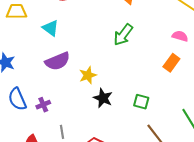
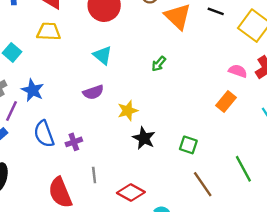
cyan triangle: (50, 28) -> (103, 55), moved
green arrow: (123, 35) -> (159, 64), moved, size x0.6
purple semicircle: (58, 61) -> (93, 92), size x0.7

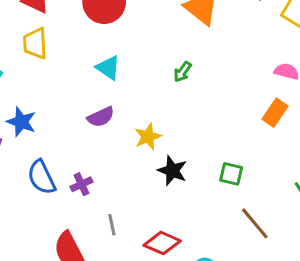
yellow trapezoid: (49, 32) -> (35, 43), turned -90

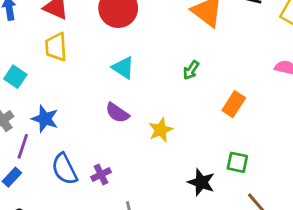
orange rectangle: (275, 113) -> (234, 104), moved
purple semicircle: (101, 117) -> (117, 113), turned 60
black star: (172, 171) -> (201, 182), moved

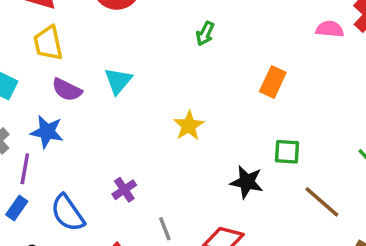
cyan triangle: (123, 68) -> (118, 81), moved, turned 45
green arrow: (191, 70) -> (205, 33), moved
purple semicircle: (117, 113) -> (67, 90), moved
blue semicircle: (64, 169) -> (68, 213), moved

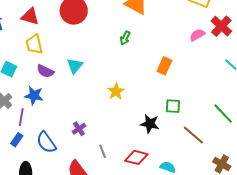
pink semicircle: (330, 29) -> (197, 35), turned -35

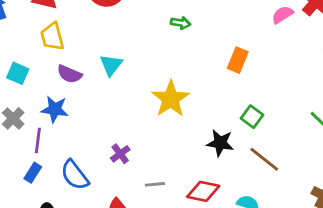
green arrow: (125, 38) -> (181, 23), turned -104
yellow star: (116, 91) -> (171, 99), size x1.5
green square: (173, 106) -> (252, 117), turned 35
brown line: (193, 135) -> (264, 159), moved
gray line: (103, 151) -> (155, 184), turned -72

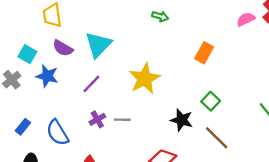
cyan triangle: (111, 65) -> (98, 45), size x1.4
cyan square: (18, 73) -> (27, 54), moved
purple line: (38, 140) -> (91, 84), moved, turned 30
gray line: (155, 184) -> (122, 120), moved

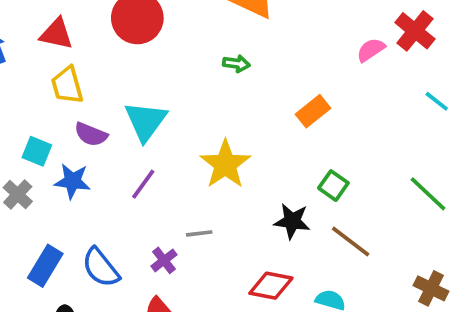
orange rectangle: (204, 53) -> (313, 111), turned 30
purple cross: (97, 119) -> (164, 260), moved
blue rectangle: (23, 127) -> (45, 266), size x1.5

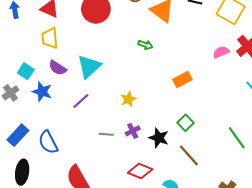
yellow star: (225, 164) -> (128, 99), size x0.6
purple cross: (164, 260) -> (133, 131), moved

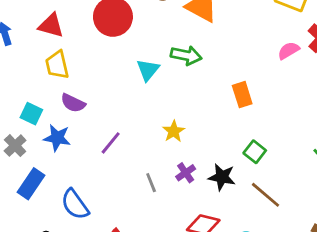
green arrow: (145, 45) -> (186, 55), size x1.5
cyan triangle: (89, 67) -> (148, 70), moved, size x0.7
orange rectangle: (182, 80) -> (242, 95), turned -72
gray line: (106, 134) -> (151, 183), turned 72
blue rectangle: (18, 135) -> (31, 184), moved

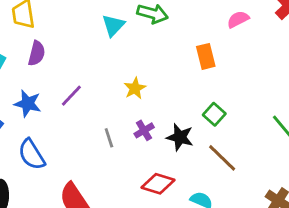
pink semicircle: (289, 51) -> (238, 19), moved
purple semicircle: (73, 103) -> (37, 53), turned -105
blue star: (57, 138) -> (28, 103), moved

